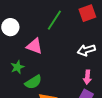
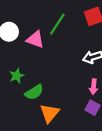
pink triangle: (34, 46) -> (35, 39), moved

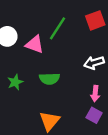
green semicircle: (34, 92) -> (49, 79), moved, turned 30

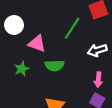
green line: (57, 28) -> (72, 28), moved
pink triangle: (35, 44) -> (37, 44), moved

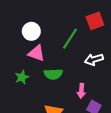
white circle: (14, 25) -> (31, 31), moved
pink arrow: (98, 80) -> (81, 91), moved

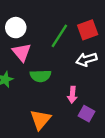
red square: (95, 21) -> (88, 30), moved
pink triangle: (37, 53) -> (22, 52), turned 30

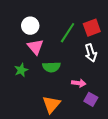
white arrow: (86, 59) -> (91, 53), turned -90
pink arrow: (72, 95) -> (79, 83), turned -88

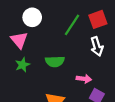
pink triangle: (35, 47) -> (19, 40), moved

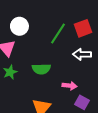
white arrow: (97, 46) -> (82, 54), turned 108

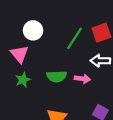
pink arrow: (69, 86) -> (82, 79), moved

